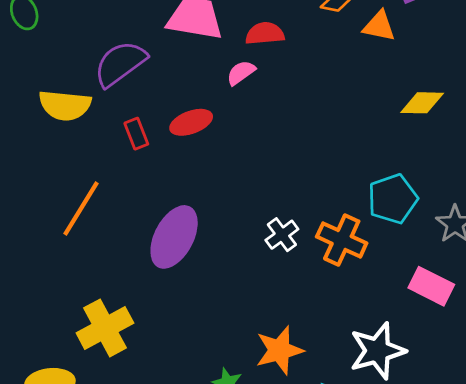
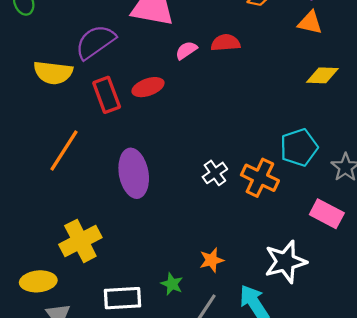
orange triangle: (379, 26) -> (310, 23), moved
red semicircle: (265, 34) -> (226, 43), moved
red rectangle: (136, 134) -> (107, 95), size x1.5
purple ellipse: (174, 237) -> (134, 173), turned -39
orange star: (279, 350) -> (212, 260), size x0.7

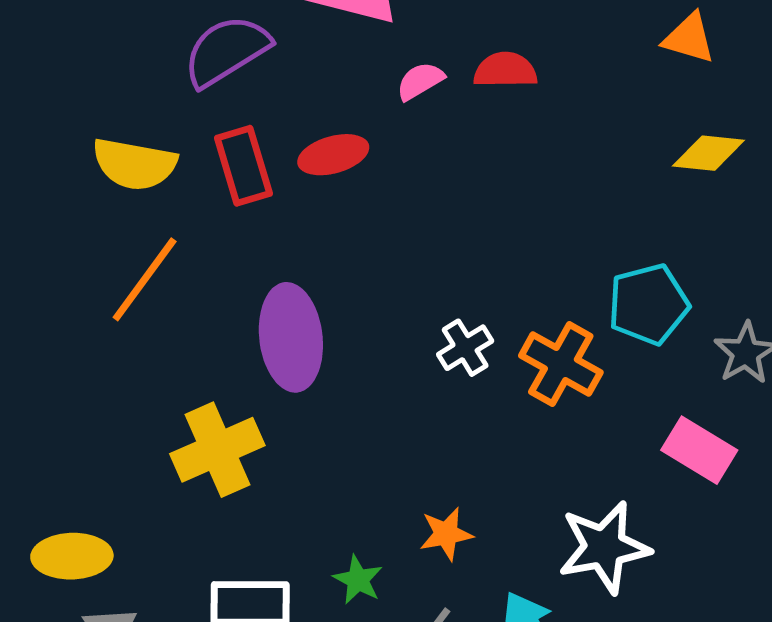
yellow semicircle: (53, 73) -> (134, 164), moved
yellow cross: (80, 241) -> (217, 450), moved

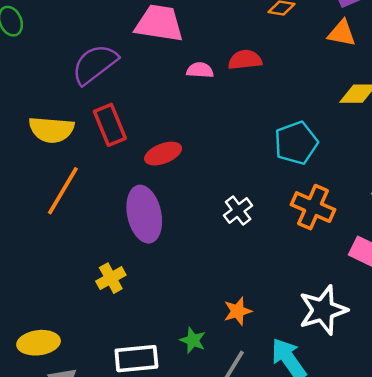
pink semicircle: (420, 81) -> (200, 70), turned 40
red ellipse: (333, 155) -> (163, 154), moved
cyan pentagon: (648, 304) -> (296, 143), moved
orange cross: (561, 364) -> (313, 207), moved
yellow cross: (217, 450) -> (111, 278), size x0.6

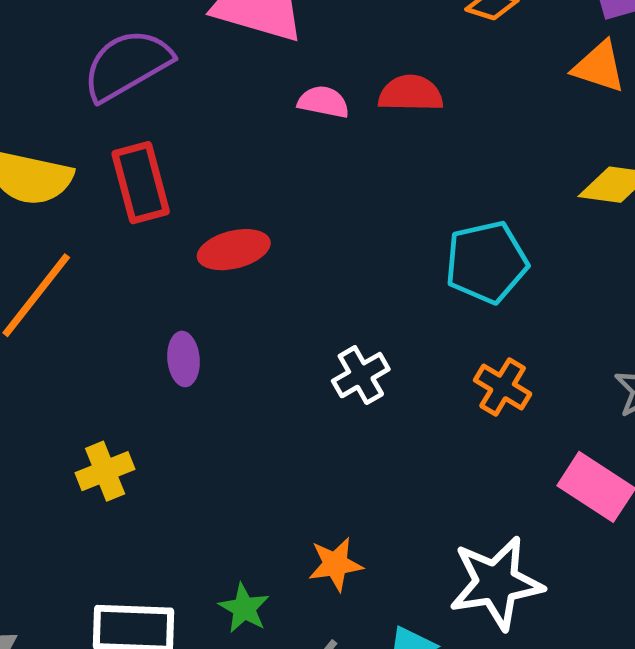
orange cross: (313, 207) -> (503, 387), size x0.7
purple ellipse: (144, 214) -> (184, 359), size x0.5

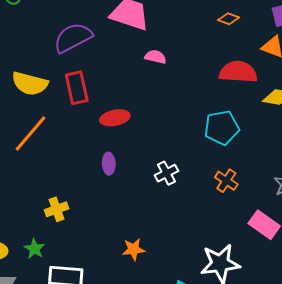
red semicircle: (411, 93) -> (238, 72), moved, size x1.4
purple ellipse: (184, 359) -> (109, 164), moved
orange star: (335, 564) -> (133, 249), moved
green star: (244, 608) -> (34, 249), moved

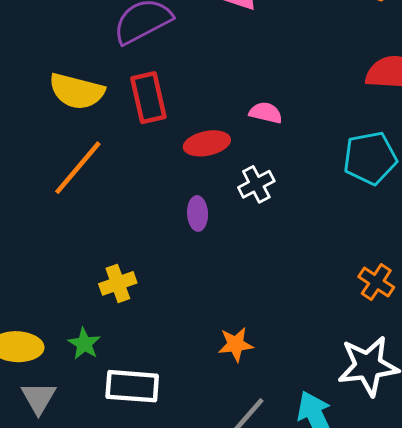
pink semicircle: (156, 57) -> (266, 113), moved
white cross: (166, 173) -> (256, 184), moved
orange cross: (226, 181) -> (376, 282), moved

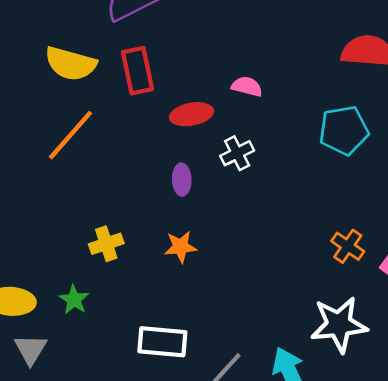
orange star: (236, 344) -> (180, 247), moved
white rectangle: (132, 386) -> (162, 342), moved

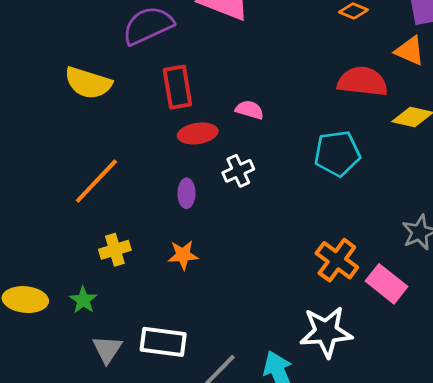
red rectangle: (138, 71) -> (177, 87), moved
orange line: (71, 135) -> (96, 181), moved
orange cross: (348, 246) -> (337, 260), size x1.4
gray triangle: (31, 349) -> (107, 349), moved

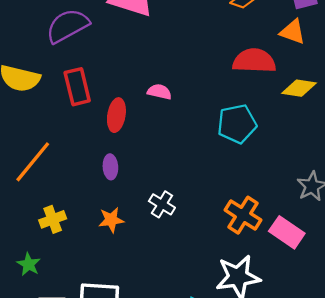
red rectangle: (177, 87) -> (77, 87), moved
red ellipse: (198, 133) -> (116, 115), turned -68
white cross: (238, 171) -> (162, 204), moved, turned -30

